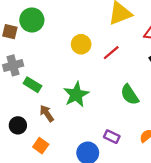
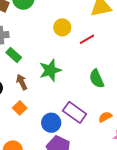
purple rectangle: (112, 137) -> (75, 112), size x1.6
orange square: (41, 146) -> (20, 108), moved

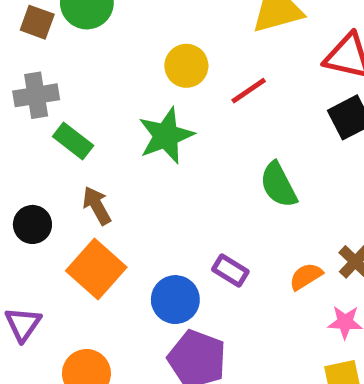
green star: (50, 70) -> (166, 136), moved
orange square: (20, 108) -> (96, 269), size x1.6
purple rectangle: (75, 112) -> (230, 270), size x0.6

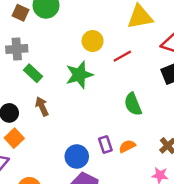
orange square: (96, 269) -> (14, 138), moved, size x0.7
purple rectangle: (230, 270) -> (105, 144), turned 35
orange semicircle: (306, 276) -> (127, 146), moved

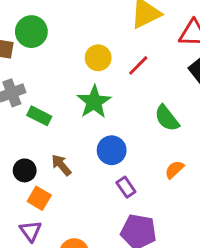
brown arrow: (42, 106) -> (61, 165), moved
purple rectangle: (105, 144) -> (126, 187), moved
blue circle: (77, 156) -> (112, 150), moved

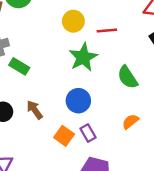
red line: (138, 65) -> (107, 30), turned 36
green star: (94, 102) -> (83, 57), moved
orange square: (39, 198) -> (64, 136), moved

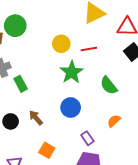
green rectangle: (19, 66) -> (21, 84), turned 35
purple rectangle: (88, 133) -> (87, 138), moved
orange square: (64, 136) -> (47, 150), moved

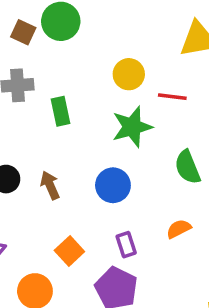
green rectangle: (21, 84) -> (61, 111), moved
orange square: (47, 150) -> (69, 251), moved

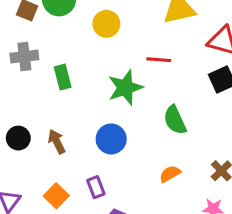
yellow circle: (129, 74) -> (106, 24), moved
purple rectangle: (126, 245) -> (96, 187), moved
orange square: (69, 251) -> (56, 196), moved

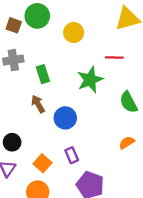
black circle: (18, 138) -> (12, 142), moved
blue circle: (111, 139) -> (65, 118), moved
brown arrow: (57, 142) -> (38, 104), moved

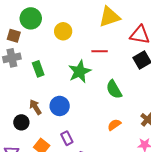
brown square: (14, 25) -> (14, 36), moved
brown arrow: (38, 104) -> (35, 107), moved
black circle: (12, 142) -> (21, 122), moved

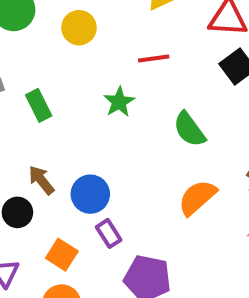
green star: (80, 72) -> (119, 102), size x0.7
blue circle: (60, 106) -> (90, 194), moved
orange semicircle: (114, 125) -> (197, 198), size x1.5

